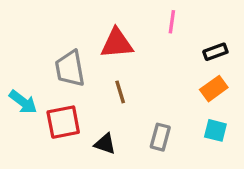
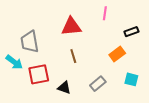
gray trapezoid: (70, 69) -> (30, 42), moved
orange rectangle: (214, 89) -> (117, 54), moved
gray rectangle: (160, 137) -> (98, 84), turned 35

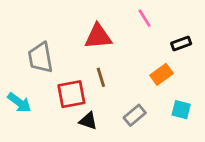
pink line: (105, 13) -> (145, 18), turned -40
cyan arrow: (14, 62) -> (19, 103), moved
red square: (39, 74) -> (71, 94), moved

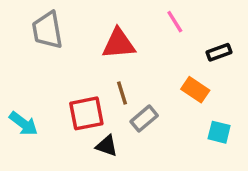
gray trapezoid: (40, 58) -> (47, 30), moved
orange rectangle: (161, 74) -> (195, 90), turned 70
gray rectangle: (135, 115) -> (144, 119), moved

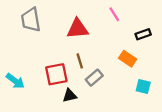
black triangle: (107, 146) -> (70, 95), turned -32

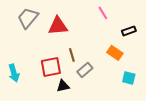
gray trapezoid: (31, 20) -> (28, 18), turned 50
red triangle: (78, 29) -> (58, 26), moved
cyan arrow: (15, 81) -> (14, 73), turned 36

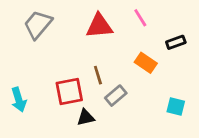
red triangle: (58, 26) -> (99, 26), moved
orange rectangle: (115, 53) -> (146, 63), moved

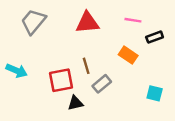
pink line: (140, 18) -> (133, 20), moved, turned -49
cyan arrow: (19, 100) -> (17, 71), moved, turned -50

